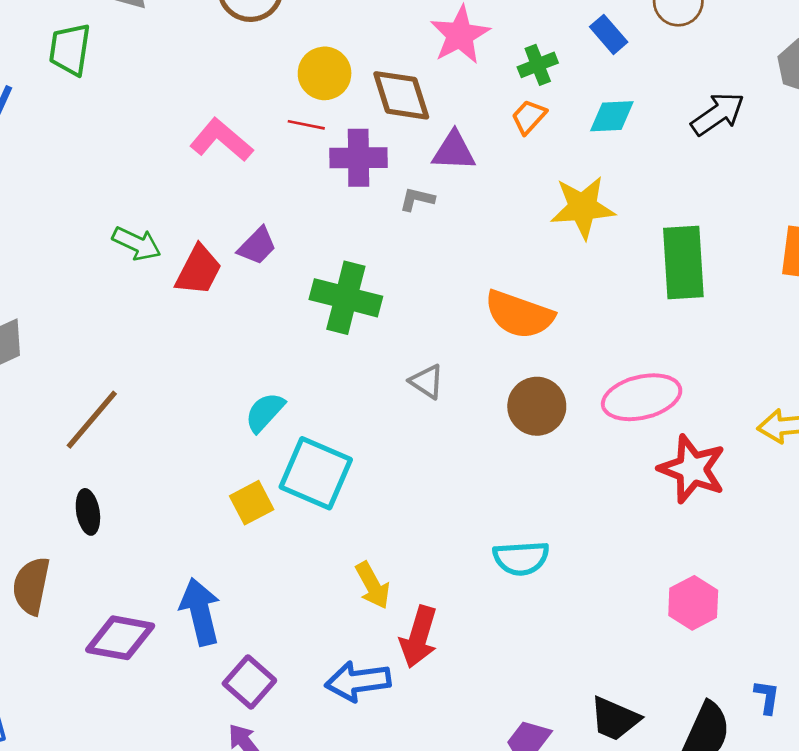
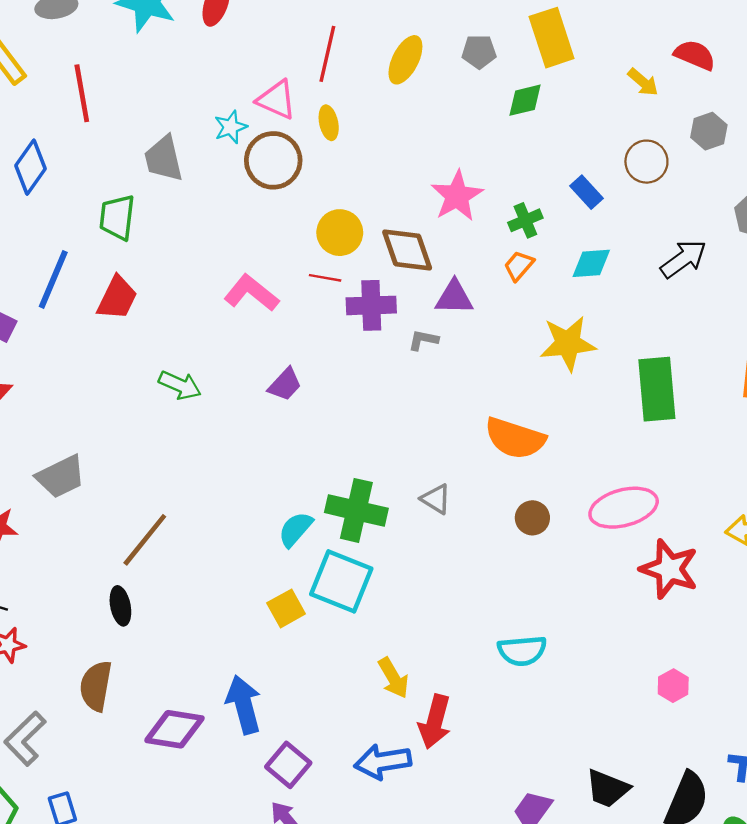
red trapezoid: (198, 270) -> (117, 298), moved
green cross: (346, 298) -> (356, 510), moved
brown circle: (537, 406) -> (532, 518), size x0.7
black ellipse: (88, 512) -> (120, 606), moved
pink hexagon: (693, 603) -> (673, 686), size x0.7

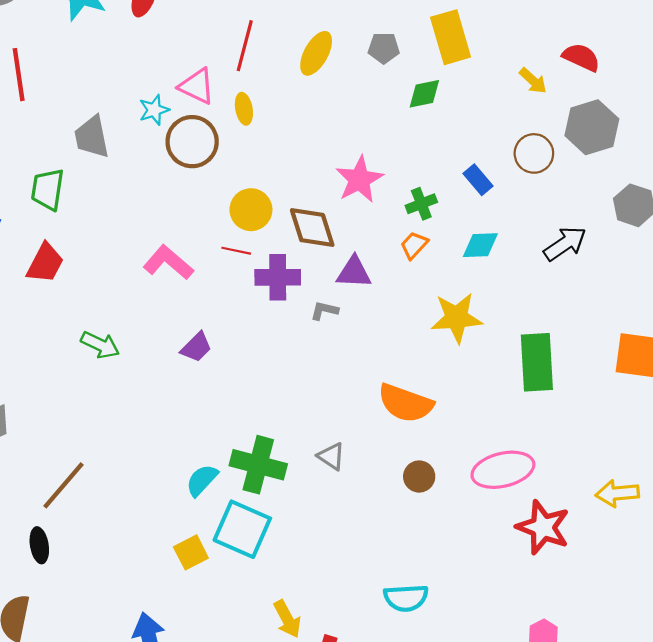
gray hexagon: (709, 131) -> (592, 127), size x1.6

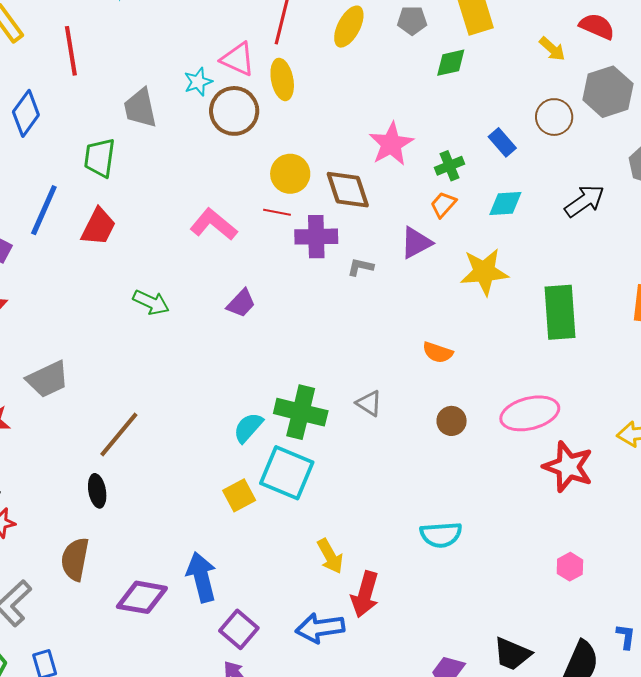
yellow ellipse: (244, 109) -> (282, 79), size x1.4
purple triangle: (354, 272) -> (416, 243), moved, turned -30
orange semicircle: (406, 403) -> (438, 352), size x0.6

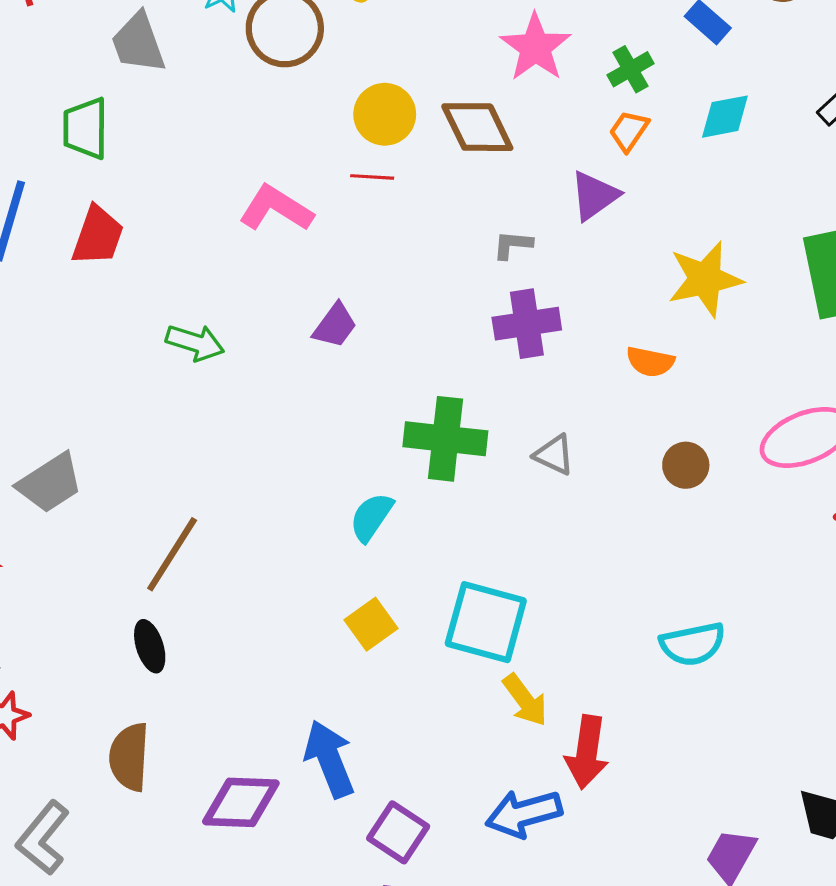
purple cross: (316, 237) -> (527, 324), moved
yellow star: (484, 272) -> (705, 279), moved
green cross: (301, 412) -> (445, 439), moved
cyan square: (287, 473) -> (486, 622), moved

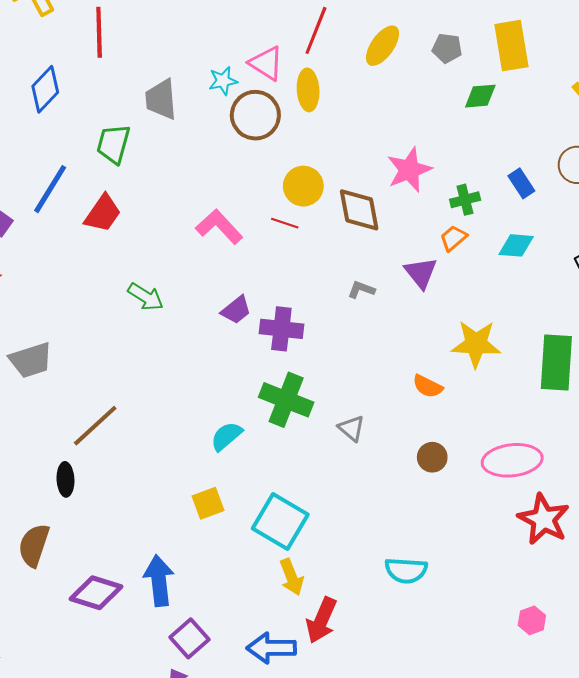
purple triangle: (594, 196) -> (421, 273), turned -48
purple cross: (527, 324) -> (281, 329), moved

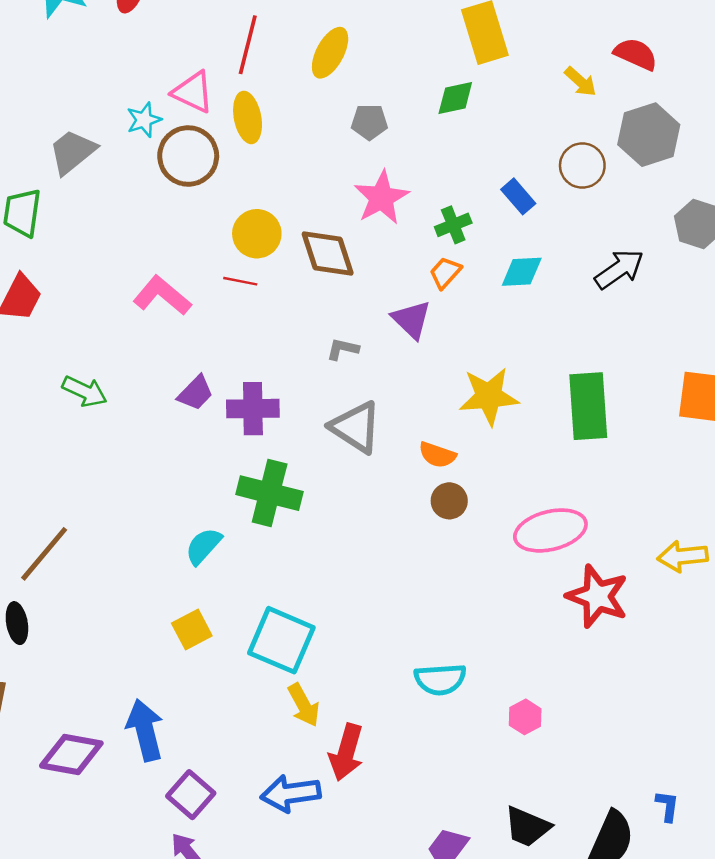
gray pentagon: (447, 48) -> (369, 122), moved
gray trapezoid: (161, 99) -> (72, 152), turned 63
gray triangle: (351, 428) -> (356, 427), moved, size x1.6
brown circle: (432, 457) -> (449, 501), moved
pink hexagon: (532, 620) -> (525, 717), moved

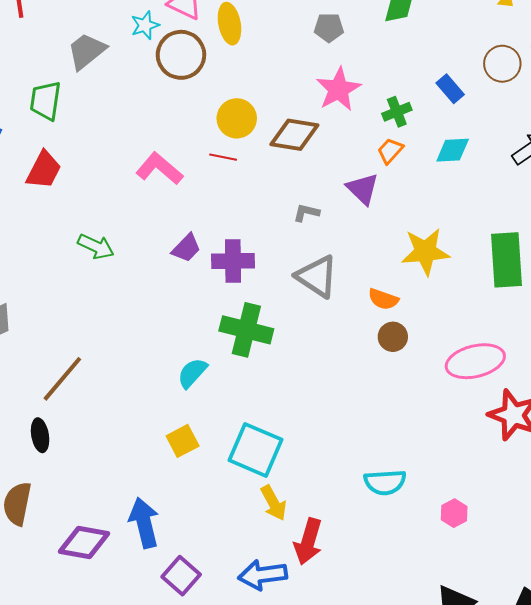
brown diamond: (328, 254) -> (294, 135), turned -63

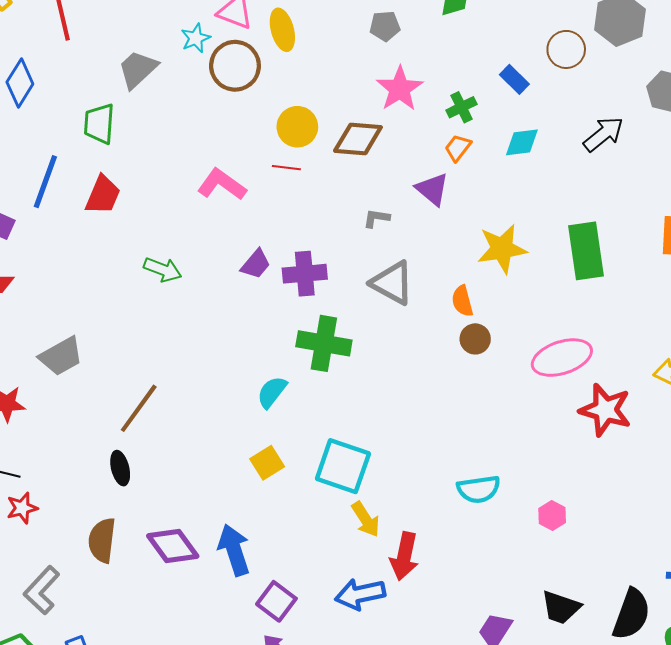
orange semicircle: (383, 299) -> (462, 301), turned 60
purple diamond: (84, 543) -> (173, 546), moved, turned 48

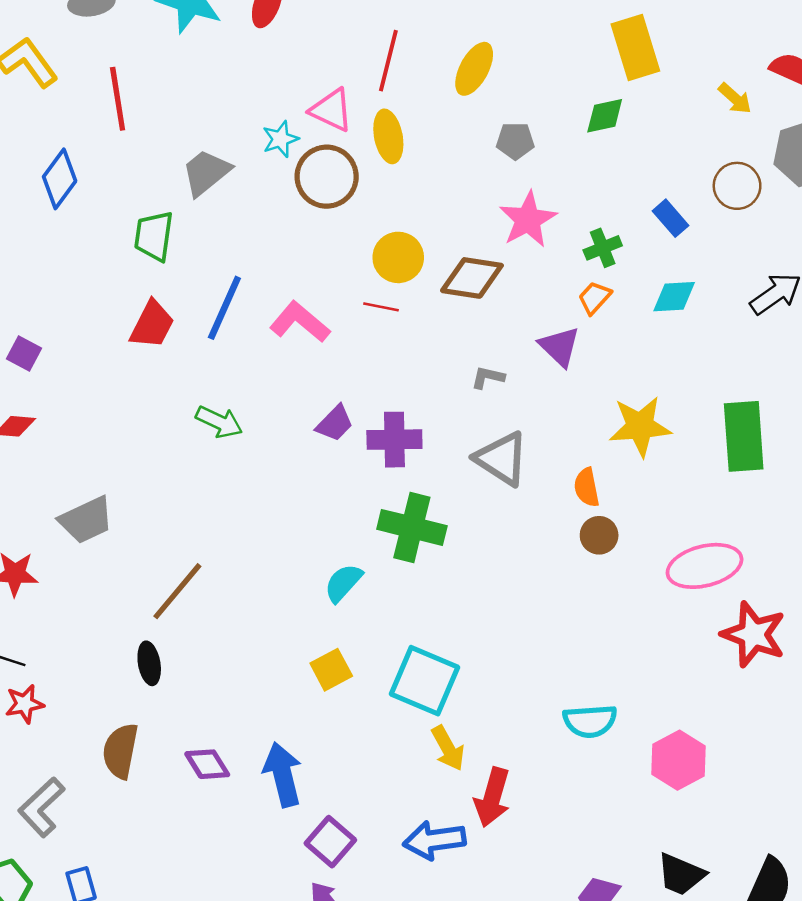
blue line: (45, 182) -> (224, 308), moved
pink hexagon: (552, 515) -> (678, 760), size x1.6
purple diamond: (173, 546) -> (207, 764), size x0.7

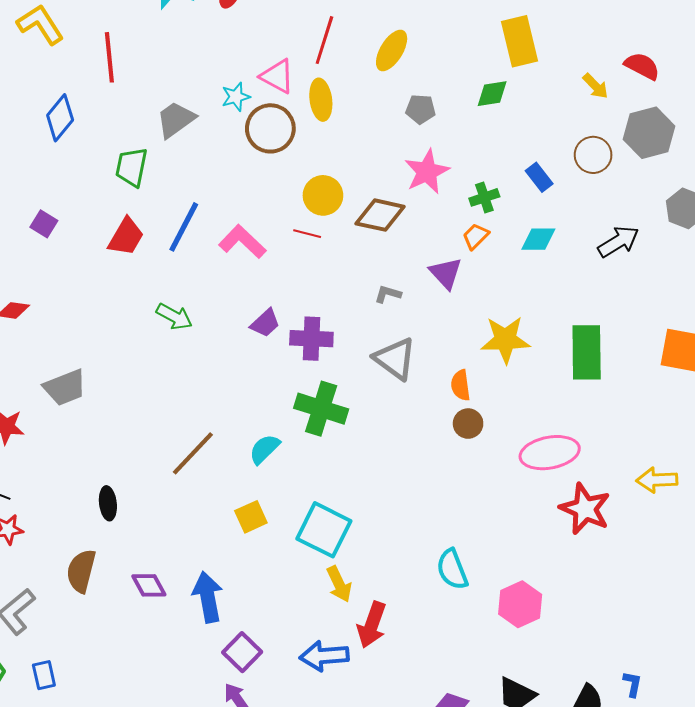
purple square: (24, 353) -> (44, 224), moved
brown line: (177, 591) -> (193, 453), moved
cyan semicircle: (590, 721) -> (452, 569), turned 69

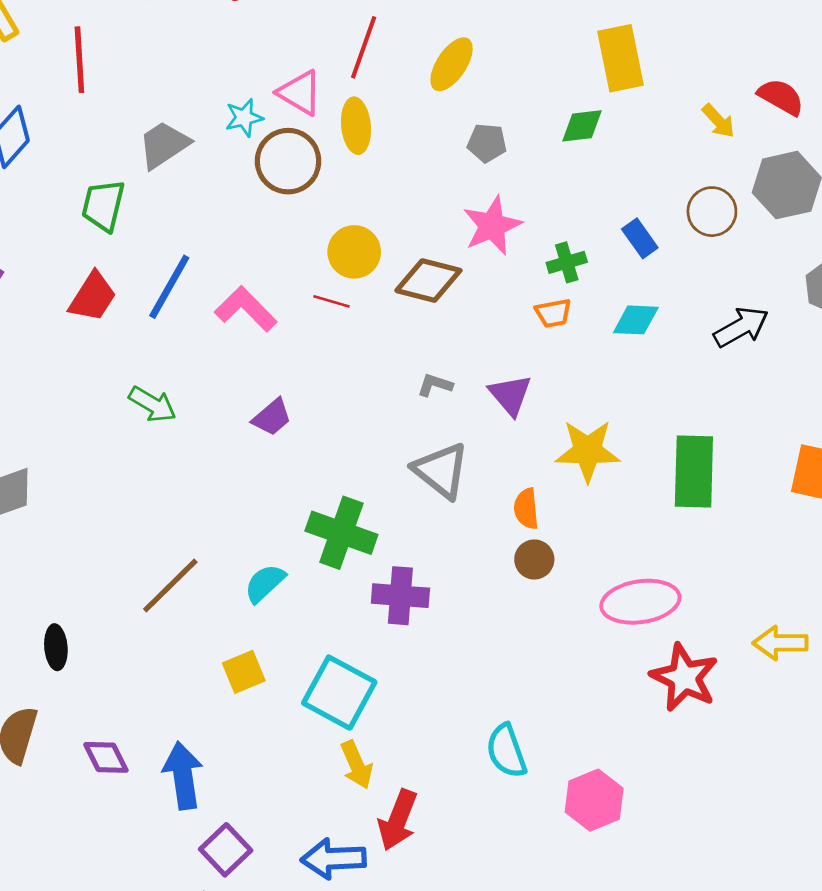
orange trapezoid: (476, 236) -> (553, 313), turned -148
purple triangle: (446, 273) -> (510, 395), moved
purple cross: (311, 339) -> (400, 596), moved

